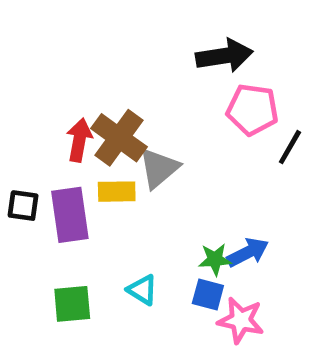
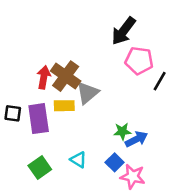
black arrow: (224, 56) -> (124, 31), turned 136
green star: (215, 259) -> (122, 131), moved
blue square: (208, 295) -> (115, 162), turned 30
green square: (72, 304) -> (40, 168), turned -30

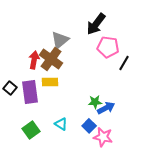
gray triangle: (87, 93) -> (60, 40), moved
black square: (13, 113) -> (10, 88), turned 32

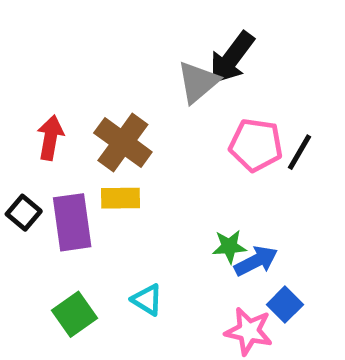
gray triangle: (60, 40) -> (198, 82), moved
pink pentagon: (108, 47) -> (256, 145), moved
red arrow: (34, 60) -> (50, 138), moved
blue square: (89, 126) -> (285, 305), moved

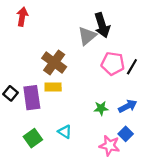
black arrow: (232, 58) -> (102, 25), turned -55
red arrow: (50, 138) -> (22, 17), moved
blue arrow: (256, 261) -> (128, 106), moved

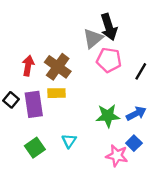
red arrow: (22, 17) -> (28, 66), moved
pink pentagon: (113, 64) -> (109, 60), moved
green star: (101, 108) -> (108, 116), size x1.5
cyan triangle: (65, 132) -> (69, 141), turned 32

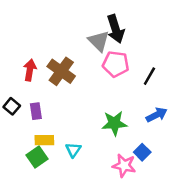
gray triangle: (93, 38) -> (99, 41), turned -35
yellow rectangle: (57, 93) -> (44, 140), moved
purple rectangle: (34, 104) -> (36, 111), size x0.6
blue arrow: (136, 114) -> (157, 115), moved

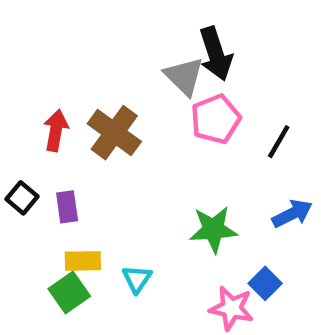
pink pentagon: (116, 64) -> (216, 119), turned -30

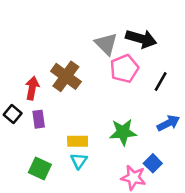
black arrow: (216, 54) -> (141, 39), moved, turned -56
red arrow: (56, 130) -> (32, 88), moved
yellow rectangle: (83, 261) -> (78, 141), moved
green square: (69, 292) -> (40, 169), turned -30

